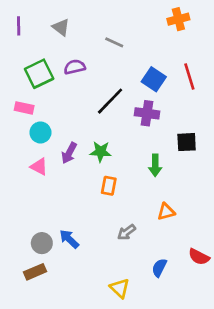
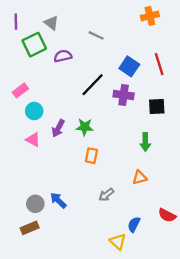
green square: (39, 74) -> (34, 45), moved
pink rectangle: (24, 108) -> (20, 90), turned -49
black square: (187, 142) -> (157, 106), moved
green arrow: (155, 165) -> (145, 142), moved
yellow triangle: (120, 288) -> (118, 242), moved

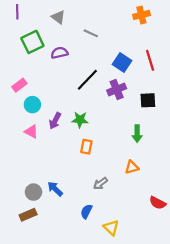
purple line: (16, 22) -> (17, 12), moved
gray triangle: (51, 23) -> (58, 17), moved
purple cross: (124, 95) -> (117, 89), turned -30
blue semicircle: (134, 224) -> (86, 211), moved

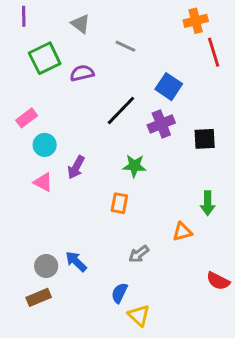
red line: (150, 60) -> (214, 52), moved
green star: (80, 120) -> (134, 166), moved
green arrow: (137, 134) -> (208, 203), moved
yellow triangle: (111, 228) -> (139, 315), moved

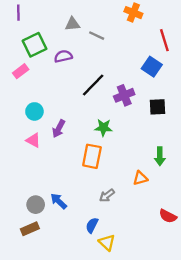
orange cross: (196, 21) -> (133, 13), moved, turned 36
gray triangle: (81, 24) -> (72, 24), moved, turned -42
blue square: (169, 87) -> (152, 67), moved
pink rectangle: (27, 118) -> (21, 71), moved
orange rectangle: (119, 203) -> (92, 156), size x1.5

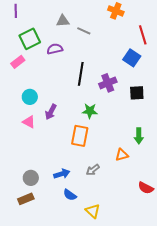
black line: (93, 85) -> (81, 74), turned -35
blue arrow: (59, 201) -> (62, 174), moved, turned 119
blue semicircle: (92, 225) -> (70, 195), moved, turned -80

